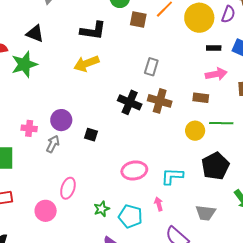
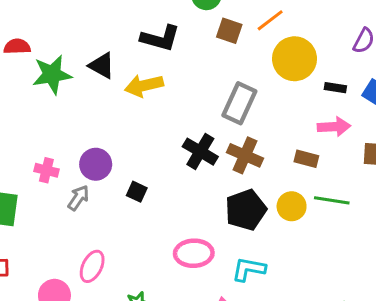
yellow circle: (199, 18) -> (295, 59), moved
black triangle: (35, 34) -> (102, 65), moved
gray rectangle: (151, 67) -> (239, 103), size x1.5
black pentagon: (215, 166) -> (246, 210), moved

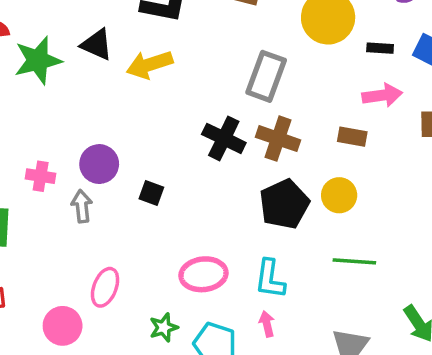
gray arrow: (78, 198) -> (82, 206), turned -35
green line: (332, 200) -> (354, 261), moved
pink ellipse: (194, 253) -> (203, 274), moved
cyan L-shape: (249, 269) -> (270, 279), moved, turned -88

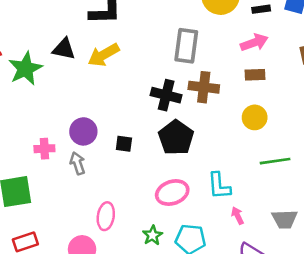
pink arrow: (382, 95) -> (254, 43), moved
black pentagon: (284, 204) -> (176, 138), moved
pink arrow: (267, 324) -> (238, 216), moved

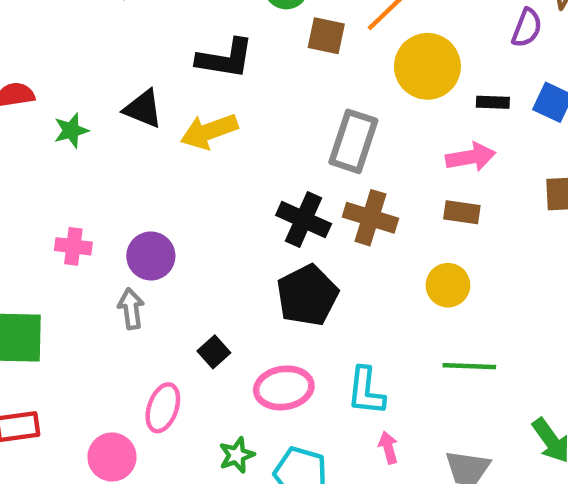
green star: (25, 69) -> (71, 131), size x0.6
black square: (124, 144) -> (214, 352), moved, turned 30
pink cross: (44, 149) -> (73, 246), moved

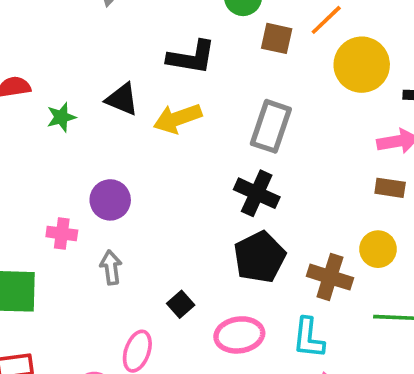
gray rectangle: (353, 141) -> (271, 126), moved
brown cross: (370, 218) -> (330, 277), moved
pink cross: (73, 246) -> (62, 233), moved
purple circle: (151, 256) -> (110, 200), moved

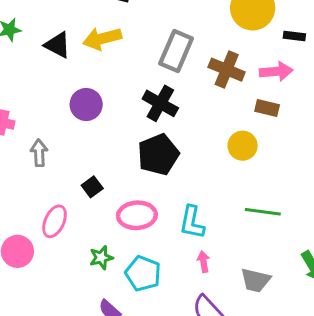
black triangle: (122, 99) -> (57, 45), moved
purple circle: (110, 200) -> (86, 104), moved
yellow circle: (378, 249) -> (243, 146), moved
brown cross: (330, 277) -> (227, 70), moved

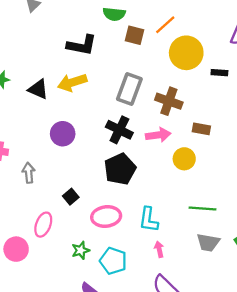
pink arrow: (276, 71) -> (158, 135), moved
gray trapezoid: (256, 280) -> (208, 242), moved

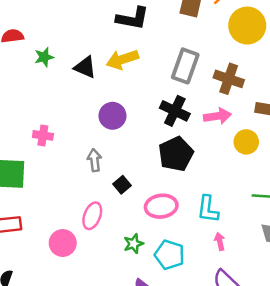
gray arrow: (29, 173) -> (94, 160), moved

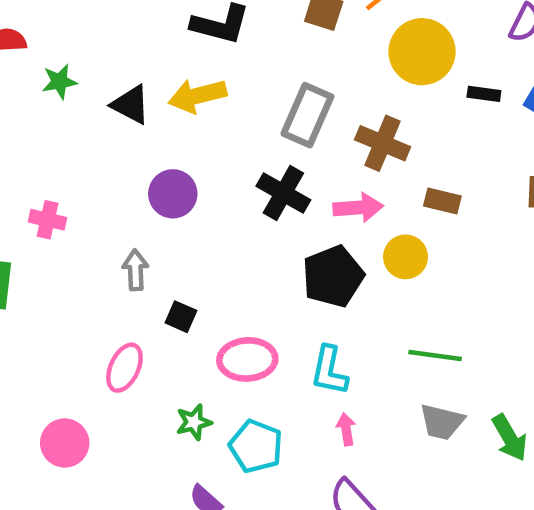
black pentagon: (176, 154) -> (333, 276), moved
black square: (122, 185) -> (181, 317), turned -30
pink circle: (63, 243) -> (65, 443), moved

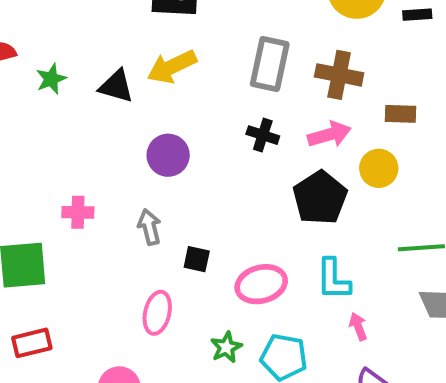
black cross: (283, 193) -> (263, 135), size x0.7
pink cross: (48, 220) -> (78, 212), moved

